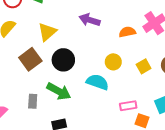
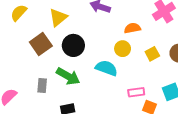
orange semicircle: (127, 32) -> (132, 28), moved

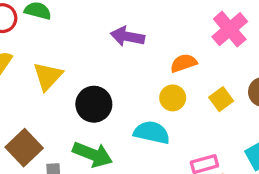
yellow triangle: (58, 17) -> (48, 76), moved
brown square: (41, 44) -> (24, 148), moved

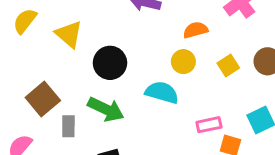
yellow triangle: (48, 76) -> (69, 34), turned -36

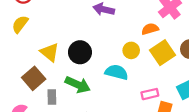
orange semicircle: (196, 30) -> (150, 29), moved
yellow triangle: (69, 34) -> (50, 52), moved
yellow square: (228, 66) -> (163, 53), size x1.6

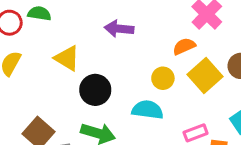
yellow triangle: (50, 52) -> (67, 58), moved

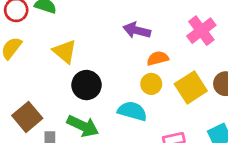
purple arrow: (119, 29) -> (137, 30), moved
orange semicircle: (184, 46) -> (158, 58), moved

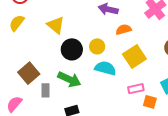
yellow circle: (151, 84) -> (97, 46), moved
yellow square: (191, 87) -> (134, 57), moved

